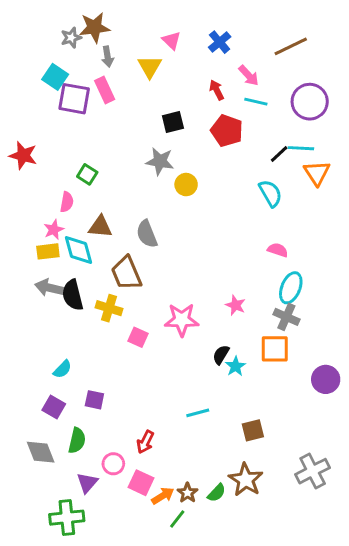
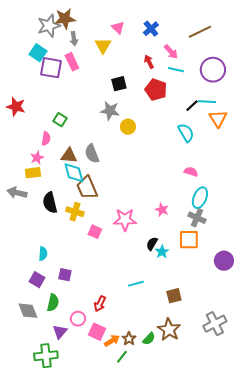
gray star: (71, 38) -> (49, 26), size x1.6
gray semicircle: (147, 234) -> (92, 154), moved
cyan diamond: (78, 250) -> (74, 173), moved
gray arrow: (49, 288) -> (17, 193), moved
cyan semicircle: (62, 369) -> (43, 254), turned -40

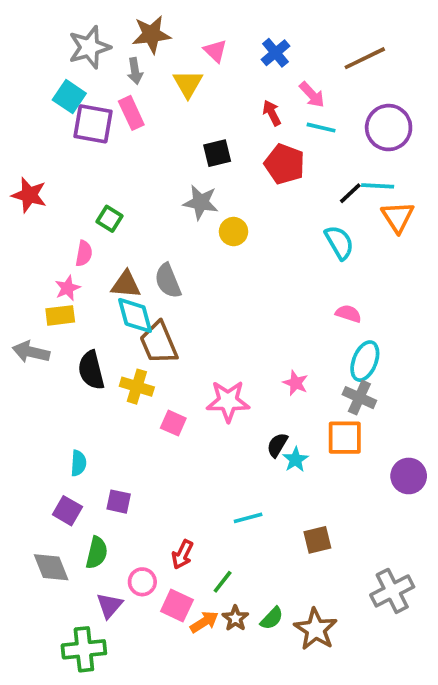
brown star: (65, 19) -> (151, 35), moved
brown star: (169, 330) -> (316, 629), moved
green line: (122, 357) -> (223, 582), moved

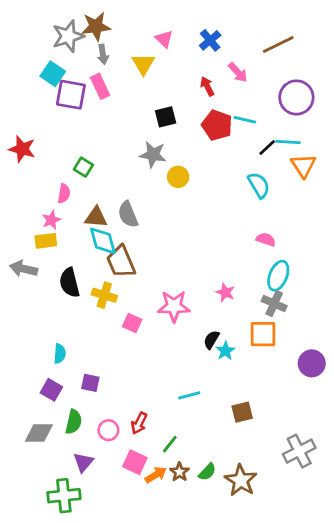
brown star: (151, 35) -> (96, 26), moved
cyan line: (321, 128) -> (245, 120), moved
gray diamond: (51, 567) -> (39, 433), turned -68
pink circle: (142, 582) -> (108, 430), moved

